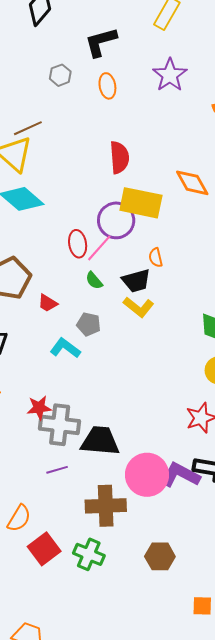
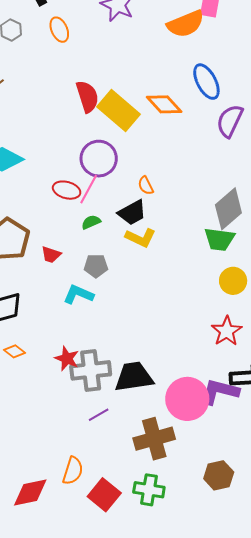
yellow rectangle: (141, 203) -> (119, 110), moved, turned 42
red ellipse: (78, 244) -> (67, 190), turned -52
green semicircle: (94, 281) -> (91, 222), turned 120
red star: (39, 408) -> (67, 358), turned -30

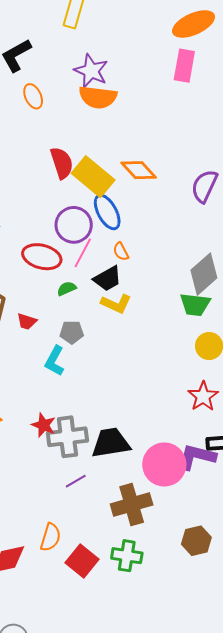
orange semicircle: (186, 24) -> (98, 97), moved, turned 30
blue ellipse: (206, 82) -> (107, 212), moved
pink line: (89, 189) -> (83, 253), moved
red ellipse: (67, 190) -> (42, 257), size x1.4
cyan L-shape: (78, 294) -> (55, 361), turned -84

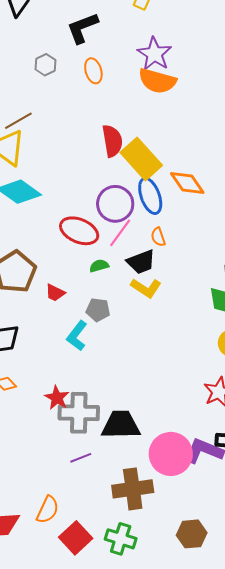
orange diamond: (139, 170) -> (187, 183), moved

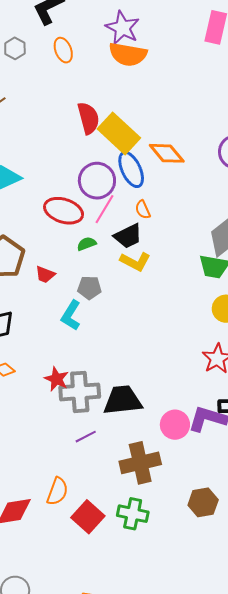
pink circle: (171, 454) -> (175, 425), size x0.7

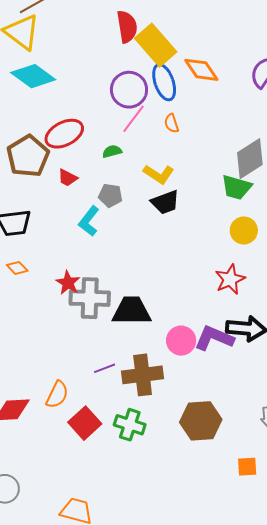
red ellipse: (64, 211) -> (64, 134), moved, turned -51
black trapezoid: (128, 236) -> (165, 202), moved
purple line: (86, 437) -> (105, 368), moved
brown hexagon: (203, 502) -> (201, 421), size x1.4

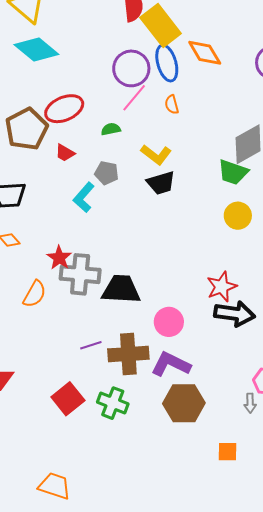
red star: (230, 279) -> (222, 287), moved
purple L-shape: (214, 338) -> (171, 364), moved
orange semicircle: (57, 395) -> (35, 294), moved

